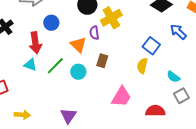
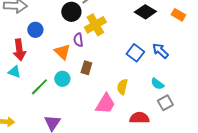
blue arrow: (178, 32) -> (160, 51), moved
green line: (55, 66) -> (39, 87), moved
yellow semicircle: (142, 66) -> (122, 87), moved

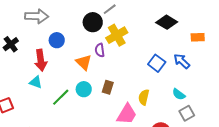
orange rectangle: (178, 15) -> (198, 37), moved, turned -32
brown rectangle: (86, 68) -> (108, 87), moved

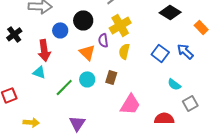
black circle: (93, 22) -> (83, 20), moved
orange rectangle: (198, 37) -> (201, 27), turned 48
cyan semicircle: (179, 94) -> (174, 84), moved
yellow semicircle: (144, 97) -> (124, 51), moved

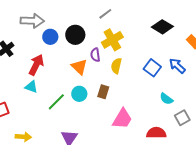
blue circle: (60, 30) -> (50, 37), moved
red arrow: (44, 50) -> (36, 65), turned -145

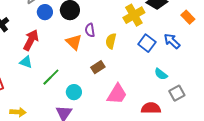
yellow cross: (112, 40) -> (134, 15), moved
brown rectangle: (103, 92) -> (98, 67), turned 40
cyan circle: (79, 94) -> (74, 92), moved

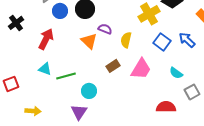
purple semicircle: (90, 30) -> (105, 29), turned 120
cyan triangle: (26, 62) -> (45, 69), moved
green line: (51, 77) -> (66, 76), turned 30
pink trapezoid: (117, 94) -> (141, 69), moved

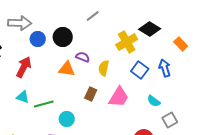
blue arrow: (187, 40) -> (165, 68), turned 30
orange triangle: (89, 41) -> (67, 69), turned -36
brown rectangle: (113, 66) -> (91, 94), turned -32

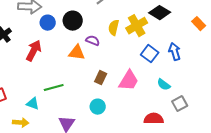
orange rectangle: (181, 44) -> (199, 24), moved
yellow semicircle: (104, 68) -> (114, 28), moved
cyan triangle: (23, 97) -> (33, 104), moved
cyan circle: (67, 119) -> (98, 107), moved

